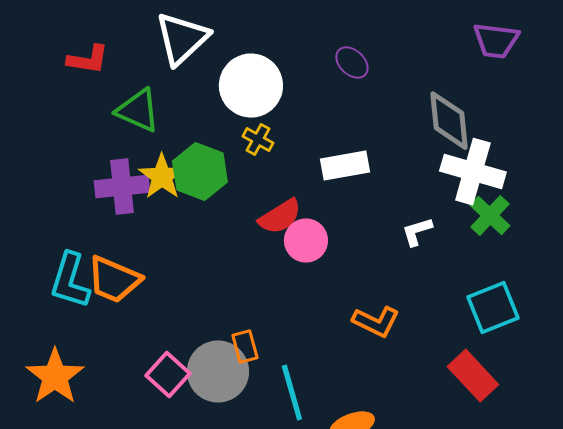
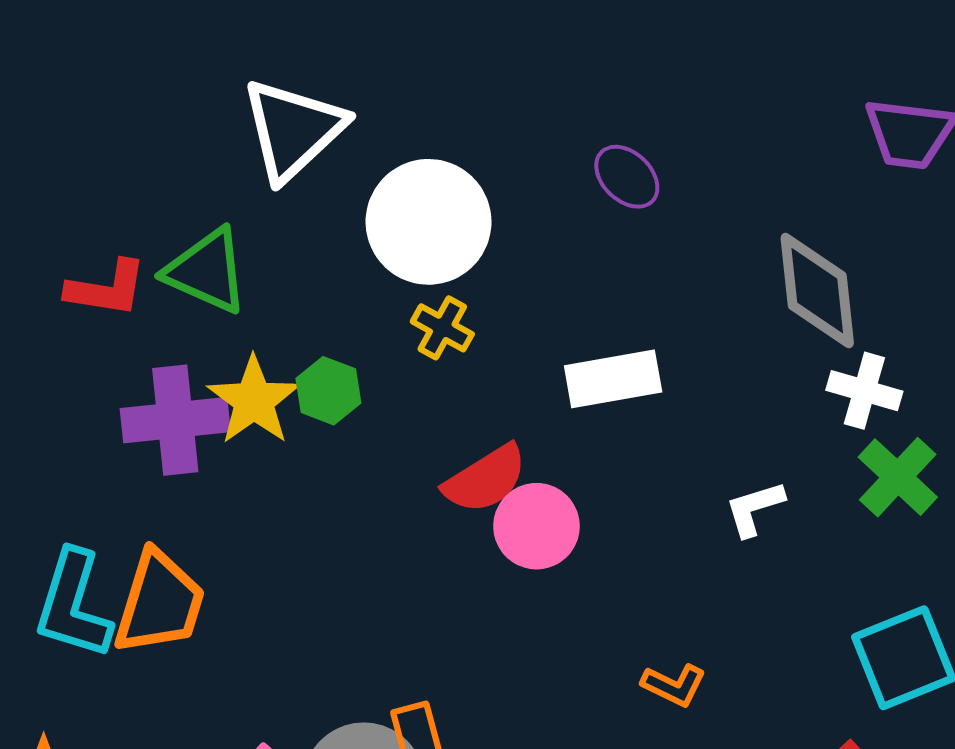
red L-shape: (88, 60) -> (107, 289), moved
green hexagon: (200, 172) -> (328, 391), size x0.6
white cross: (473, 172) -> (864, 391), size x0.6
orange trapezoid: (114, 280) -> (160, 603), turned -96
orange L-shape: (376, 322) -> (674, 685), size x0.7

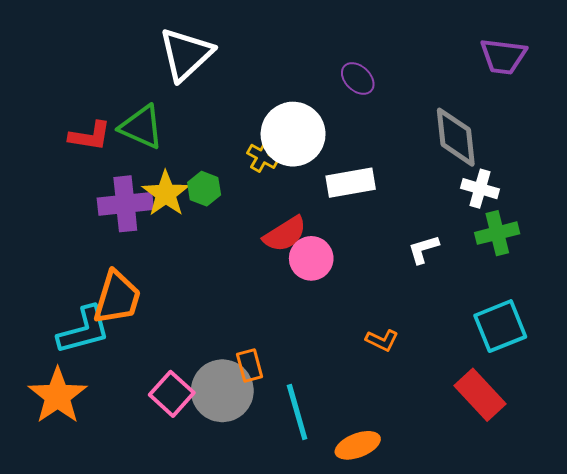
white circle: (429, 222) -> (293, 134), moved
green cross: (898, 477) -> (497, 233), turned 33
cyan L-shape: (73, 605) -> (84, 330), moved, turned -122

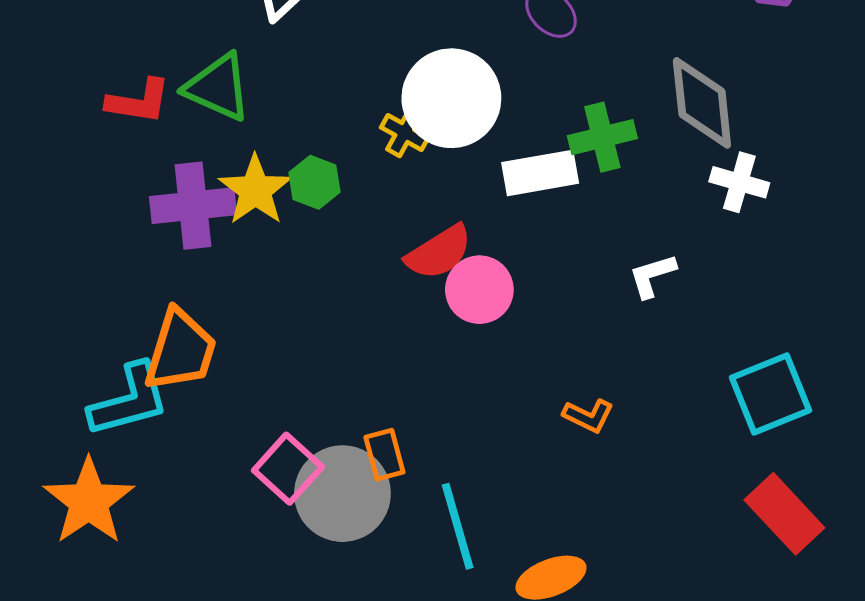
green cross: (497, 233) -> (602, 137), moved
pink square: (172, 394) -> (288, 469), moved
red rectangle: (480, 395) -> (784, 514), moved

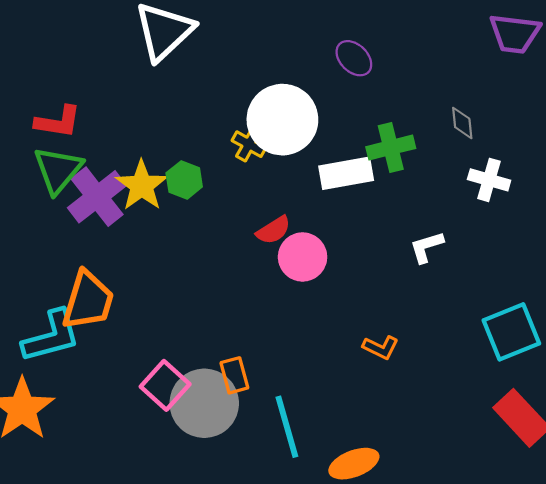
green triangle: (218, 87) -> (58, 170), moved, turned 46
gray diamond: (702, 103) -> (462, 123), size x0.5
purple cross: (193, 206) -> (97, 197), turned -32
red semicircle: (439, 252) -> (273, 230), size x0.7

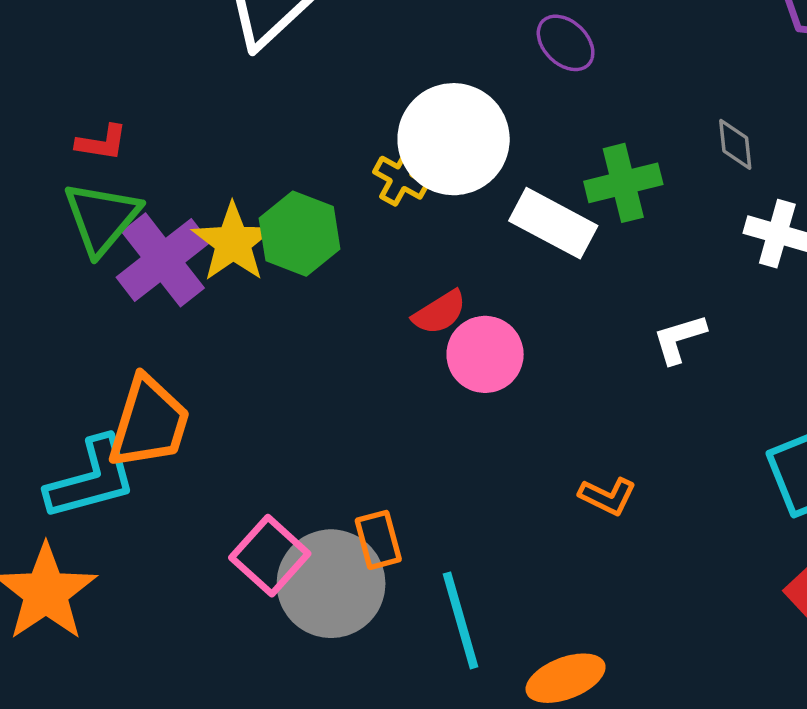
red L-shape: (58, 122) -> (102, 143), size x0.7
white rectangle: (346, 173) -> (553, 223), turned 38
green hexagon: (184, 180) -> (300, 234), size x1.4

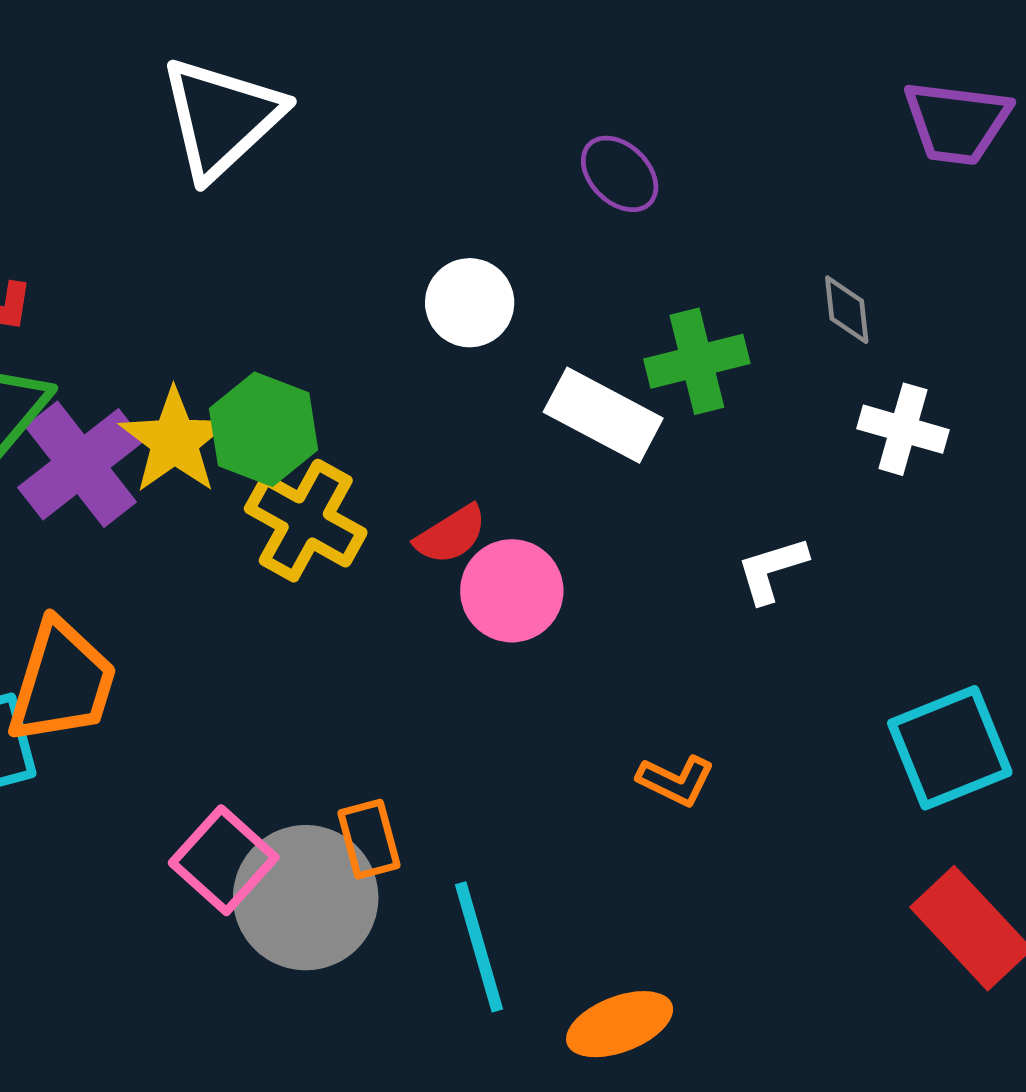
white circle: (454, 139) -> (470, 303), size x0.6
yellow cross: (401, 178) -> (306, 521), moved, size x1.6

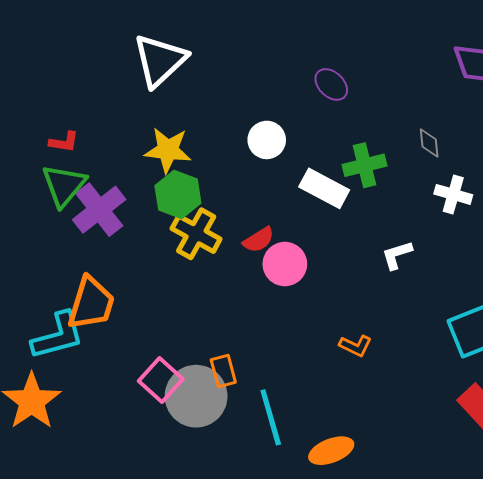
yellow star: (175, 441) -> (168, 150), moved, turned -30

